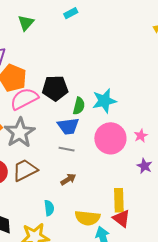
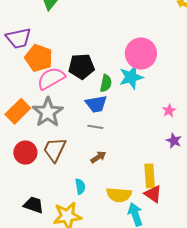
pink circle: (110, 138) -> (141, 53), moved
brown trapezoid: (25, 170) -> (55, 150), turned -36

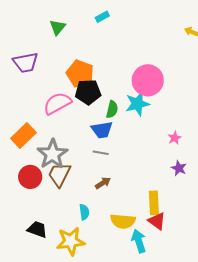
orange pentagon: (39, 58) -> (80, 74), moved
gray star: (48, 112) -> (52, 154), moved

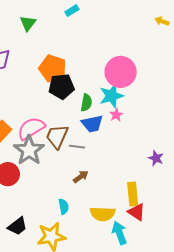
pink semicircle: (57, 103) -> (31, 128), moved
blue trapezoid: (102, 130) -> (92, 124), moved
pink star: (175, 138) -> (116, 115), moved
brown trapezoid: (59, 175) -> (57, 136), moved
black trapezoid: (37, 229) -> (17, 226), turned 125

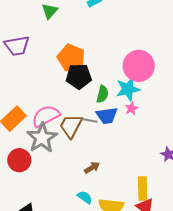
gray line: (77, 147) -> (89, 120), moved
cyan semicircle: (64, 207) -> (85, 197), moved, turned -49

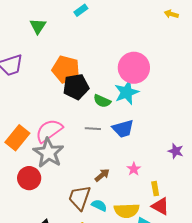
green semicircle: (102, 94) -> (102, 101), turned 108
pink star: (131, 108) -> (134, 169), moved
blue trapezoid: (107, 116) -> (123, 129), moved
brown trapezoid: (71, 126) -> (80, 198), moved
yellow rectangle: (143, 189) -> (155, 189), size x0.6

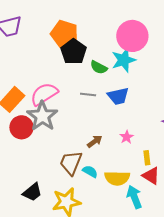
black pentagon: (76, 87) -> (74, 52), turned -30
red circle: (29, 178) -> (21, 127), moved

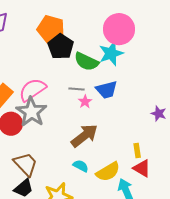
green semicircle: (99, 67) -> (86, 62), size x1.4
pink star: (127, 137) -> (85, 102), moved
brown arrow: (95, 141) -> (84, 136), size x1.8
brown trapezoid: (71, 163) -> (26, 164), moved, turned 116
yellow semicircle: (117, 178) -> (108, 172), turned -30

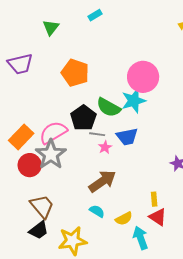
black pentagon: (61, 47) -> (83, 118), moved
yellow semicircle: (108, 172) -> (124, 219), size x0.7

